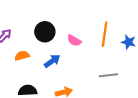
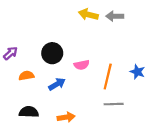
orange line: (105, 34) -> (108, 77), moved
pink semicircle: (74, 40) -> (82, 65), turned -48

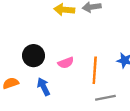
blue arrow: (57, 84) -> (44, 87), turned -77

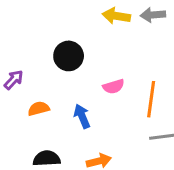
black circle: (33, 56) -> (69, 56), moved

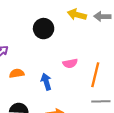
black circle: (69, 56) -> (44, 29), moved

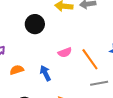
orange line: (95, 75) -> (90, 59), turned -40

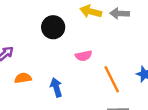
pink semicircle: (65, 52) -> (84, 56), moved

